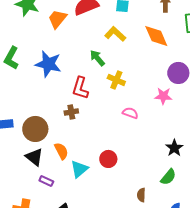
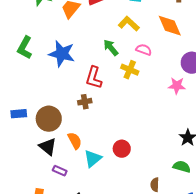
pink semicircle: (130, 113) -> (144, 50), moved
green semicircle: (168, 177) -> (182, 167), turned -114

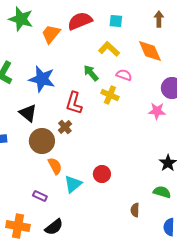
brown cross: (85, 102) -> (65, 127), turned -32
brown circle: (49, 119) -> (42, 141), moved
black triangle: (48, 147) -> (28, 113), moved

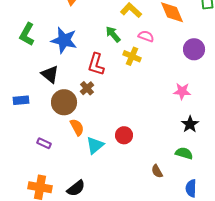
pink star: (157, 111) -> (182, 91), moved
purple rectangle: (40, 196) -> (44, 143), moved
brown semicircle: (135, 210) -> (157, 171), turned -32

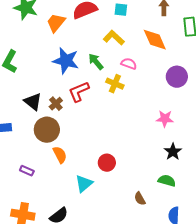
blue star: (64, 40) -> (66, 61), moved
red L-shape: (96, 64) -> (79, 92), turned 50
brown cross: (87, 88) -> (56, 104), moved
cyan triangle: (95, 145) -> (84, 184), moved

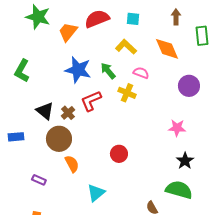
red circle: (107, 163) -> (119, 154), moved
green semicircle: (167, 181) -> (179, 190), size x1.5

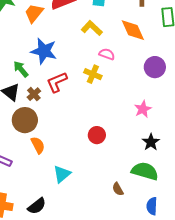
green arrow: (108, 71) -> (21, 69), moved
pink star: (177, 128) -> (143, 109), turned -30
red circle: (119, 154) -> (97, 135), moved

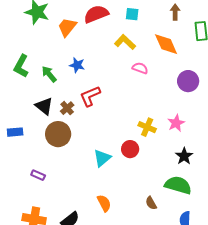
blue star: (44, 51) -> (77, 65), size x0.6
green arrow: (21, 69) -> (49, 74), moved
yellow cross: (93, 74) -> (147, 127), moved
orange semicircle: (38, 145) -> (104, 203), moved
cyan triangle: (62, 174) -> (102, 158), moved

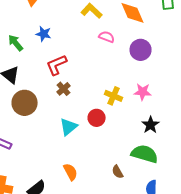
purple circle: (188, 81) -> (141, 50), moved
brown cross: (67, 108) -> (64, 89), moved
pink star: (176, 123) -> (143, 92), turned 30

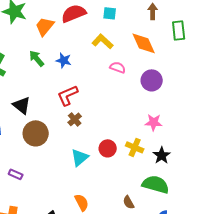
blue star: (44, 34) -> (64, 60), moved
green arrow: (16, 43) -> (37, 58), moved
yellow cross: (114, 96) -> (135, 147), moved

